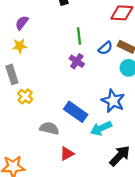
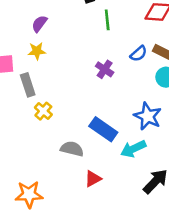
green line: (79, 36) -> (107, 20), moved

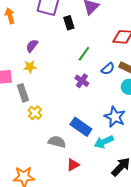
green line: (107, 20) -> (84, 54), moved, turned 42

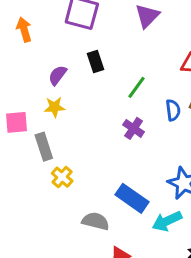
black rectangle: (69, 23) -> (96, 62), moved
blue semicircle: (108, 69) -> (173, 110), turned -56

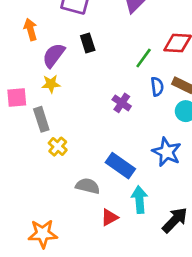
orange arrow: (24, 30) -> (30, 29), moved
purple semicircle: (58, 75) -> (54, 55), size x1.4
green line: (137, 87) -> (144, 58), moved
cyan arrow: (167, 221) -> (139, 200), moved, turned 110

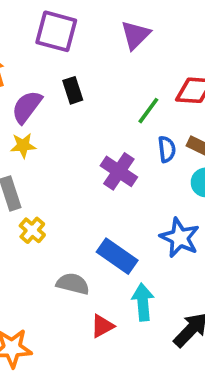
purple cross: (122, 103) -> (119, 171), size x1.4

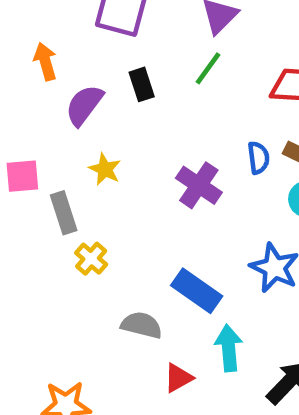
green line: (148, 111) -> (208, 68), moved
yellow star: (23, 146) -> (105, 169), moved, turned 30

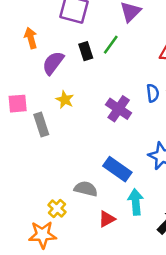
green line: (208, 68) -> (111, 45), moved
yellow cross: (91, 259) -> (57, 208), moved

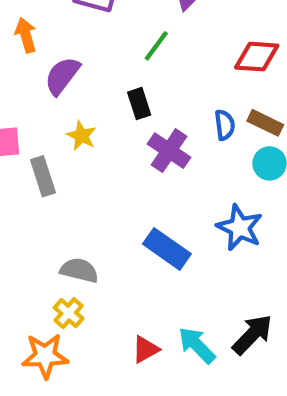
black rectangle: (86, 51) -> (139, 104), moved
gray semicircle: (86, 189) -> (79, 270), moved
cyan arrow: (136, 202) -> (197, 345), moved, turned -40
red triangle: (107, 219) -> (146, 349), moved

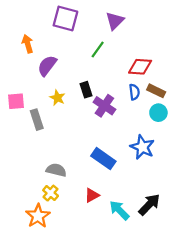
red diamond: (257, 57) -> (140, 67), moved
black rectangle: (139, 104) -> (86, 90), moved
red triangle: (146, 349) -> (92, 195), moved
orange star: (45, 356) -> (38, 216), turned -30

